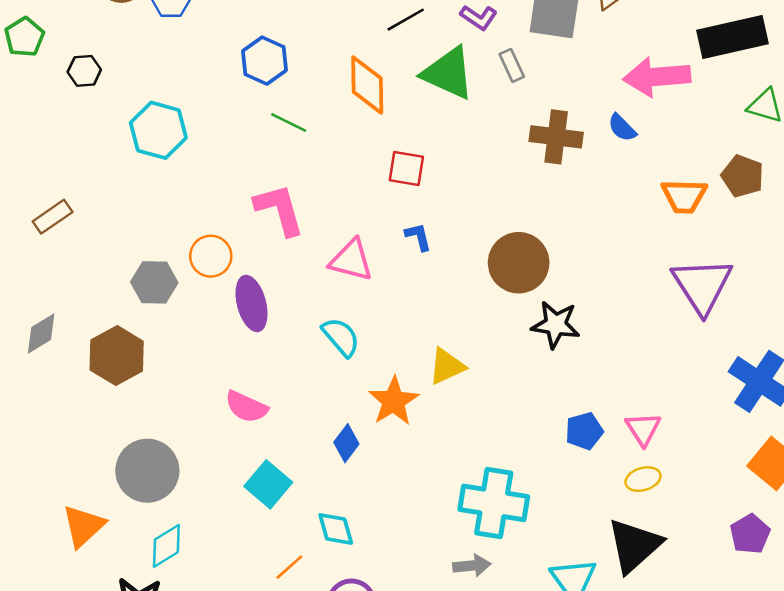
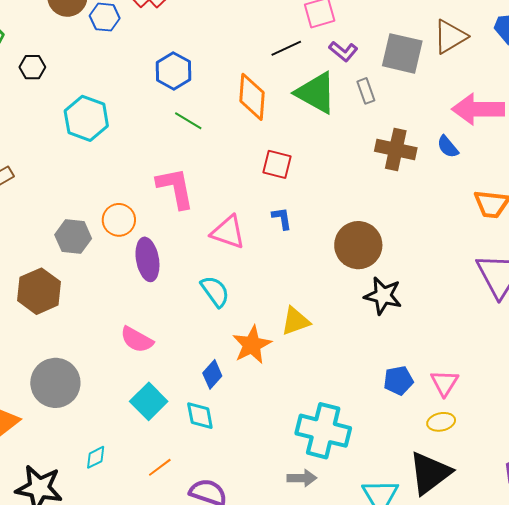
cyan diamond: (336, 529) -> (200, 416), moved
cyan diamond: (166, 546) -> (96, 457), moved, size x0.7

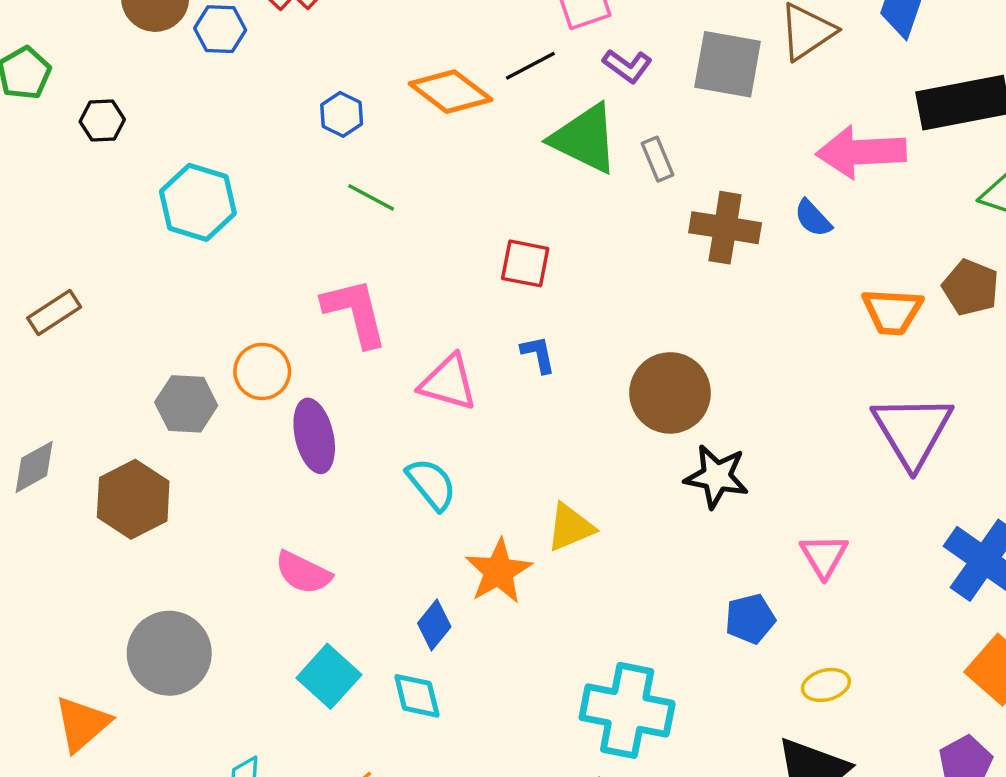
blue hexagon: (174, 71) -> (342, 114), size x0.7
gray rectangle: (366, 91) -> (658, 159), moved
orange diamond: (252, 97) -> (451, 92), moved, turned -54
pink triangle: (444, 383) -> (824, 556), moved

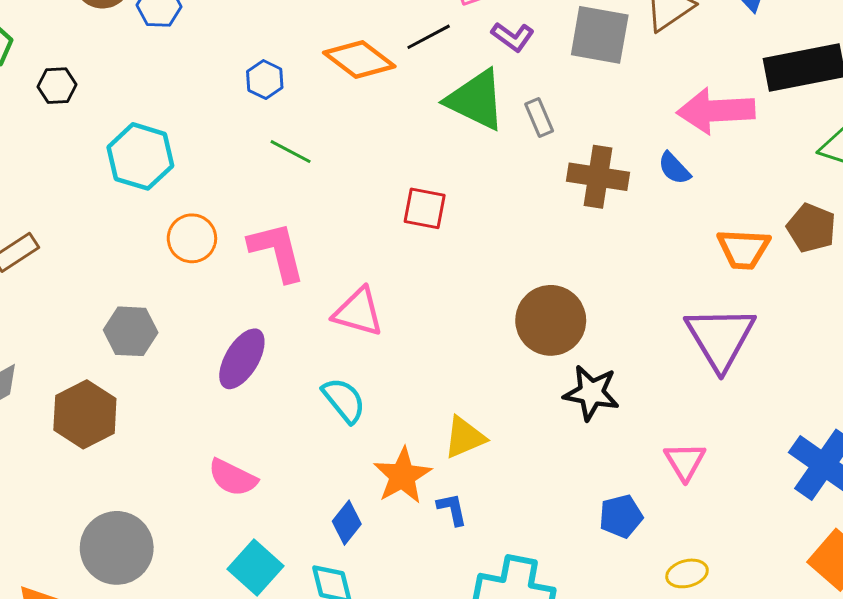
blue L-shape: (538, 354) -> (452, 509), moved
orange circle: (262, 371) -> (192, 238), moved
purple triangle: (912, 431) -> (720, 338), moved
purple ellipse: (314, 436) -> (242, 359), turned 44

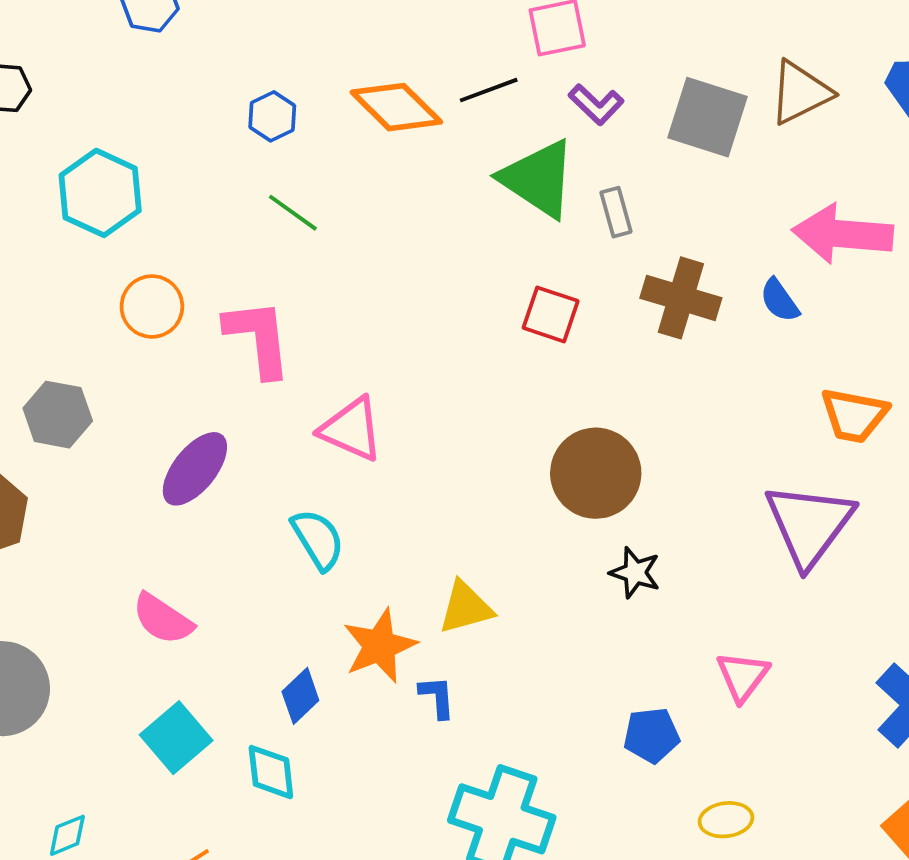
red square: (425, 208) -> (551, 314), moved
black star: (591, 393) -> (635, 573), size x0.7

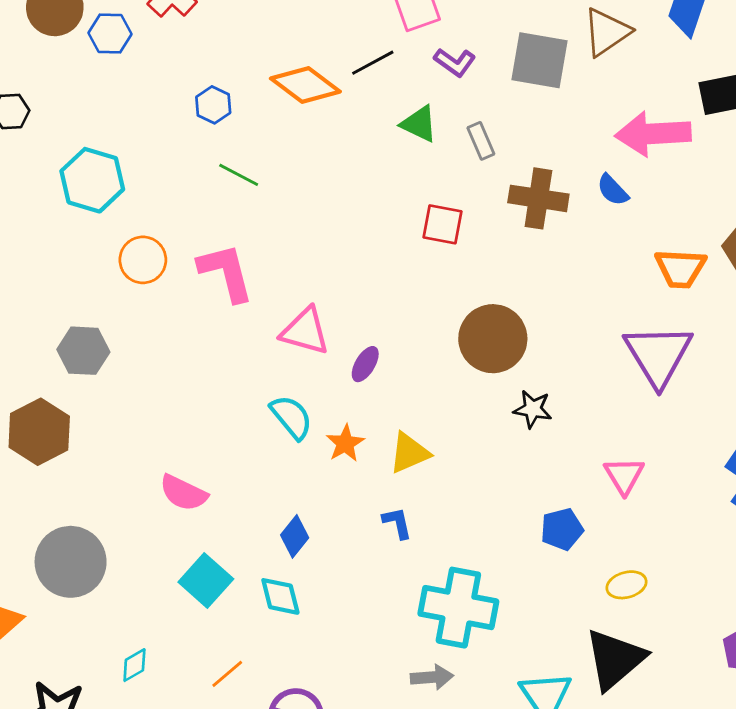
green triangle: (538, 179) -> (419, 124), size x0.6
purple ellipse: (195, 469) -> (365, 364), moved, size x0.6
orange star: (380, 646) -> (345, 443), moved, size x0.7

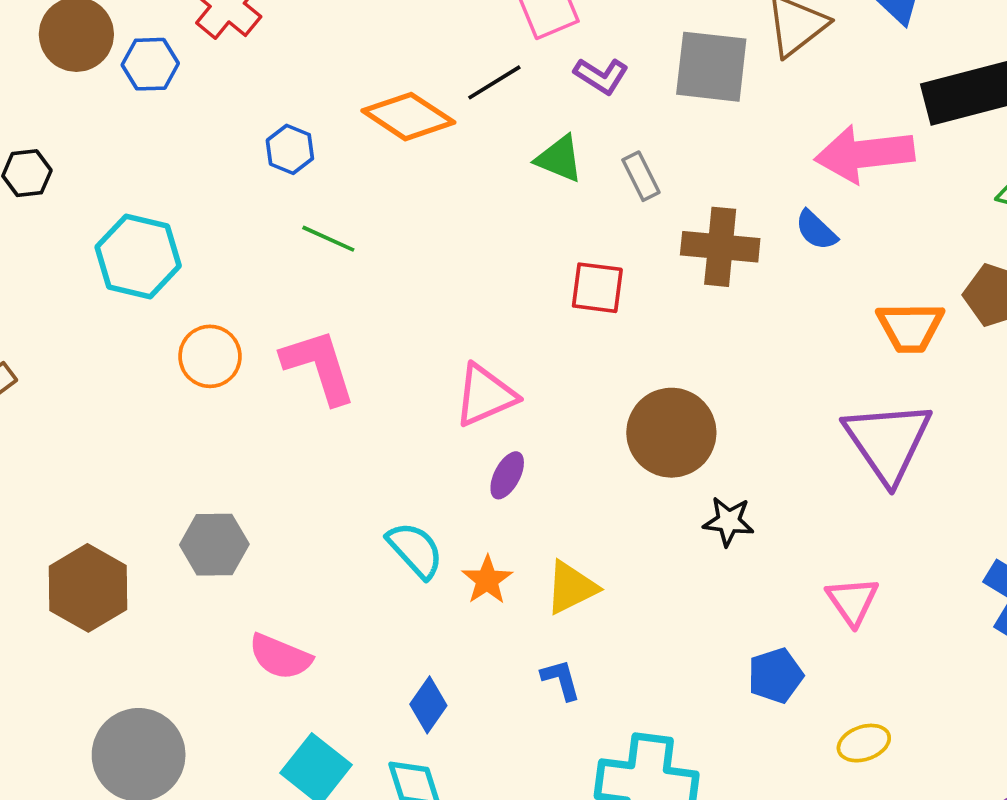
pink triangle: (305, 331) -> (485, 395), moved, turned -36
gray hexagon: (83, 351) -> (214, 545), moved

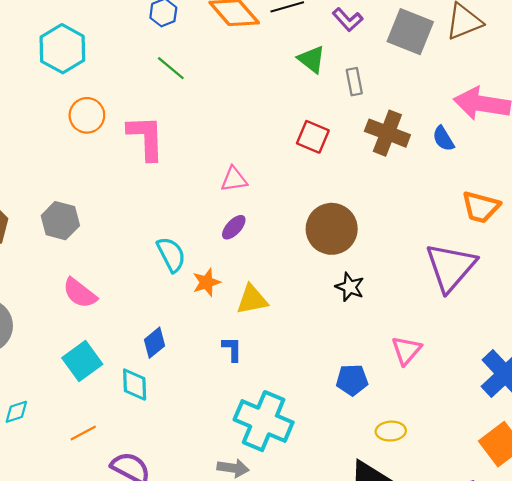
pink triangle: (485, 395) -> (234, 179), size x0.7

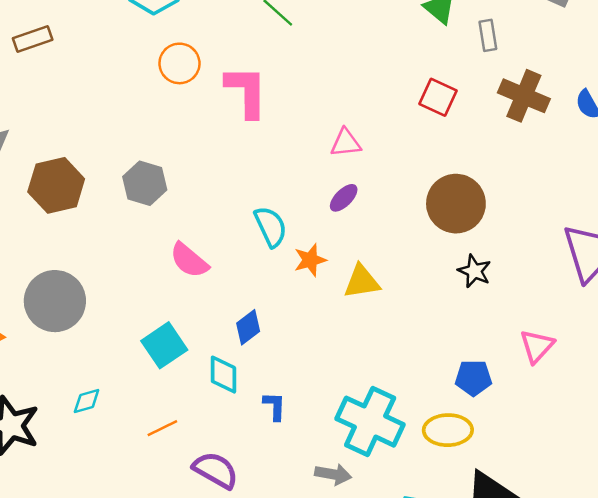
pink semicircle: (80, 293) -> (189, 260), moved
blue L-shape: (232, 349) -> (275, 406), moved
yellow ellipse: (391, 431) -> (448, 430), moved, size x1.4

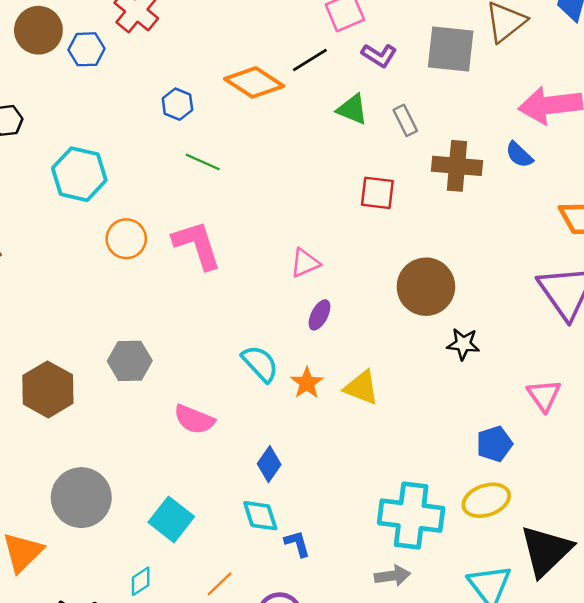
yellow triangle: (362, 282) -> (361, 388), turned 48
cyan square: (164, 345) -> (171, 519), moved
blue L-shape: (275, 406) -> (297, 544), moved

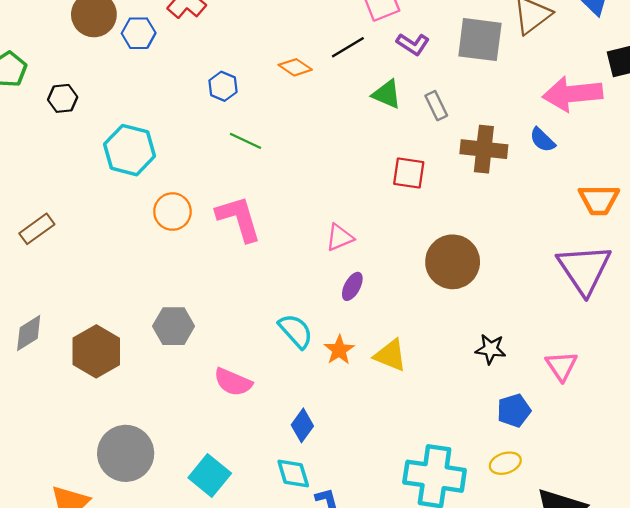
orange diamond: (254, 82) -> (295, 67), size x0.6
black star: (463, 344) -> (491, 349), moved
yellow ellipse: (486, 500) -> (505, 463), size x0.7

